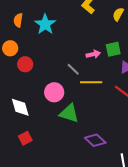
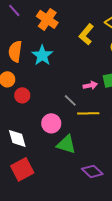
orange semicircle: (18, 20) -> (15, 51), size x1.5
red square: (25, 138) -> (22, 169), size x1.6

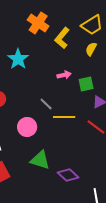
orange cross: (47, 19) -> (38, 23), moved
pink arrow: (90, 85) -> (64, 75), moved
green triangle: (66, 144) -> (40, 160), moved

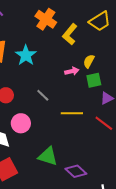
yellow semicircle: (91, 49) -> (89, 61), moved
gray line: (46, 104) -> (43, 95), moved
pink circle: (27, 127) -> (21, 123), moved

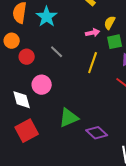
gray line: (43, 95) -> (57, 52), moved
yellow line: (72, 113) -> (93, 63), moved, turned -70
green triangle: (48, 156) -> (69, 118), turned -40

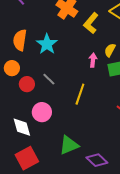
pink arrow: (93, 33) -> (93, 60), turned -72
gray line: (57, 52) -> (49, 79), moved
yellow line: (93, 63) -> (80, 94), moved

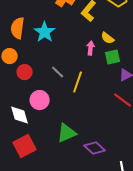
yellow semicircle: (110, 50) -> (108, 38), turned -80
gray line: (49, 79) -> (58, 72), moved

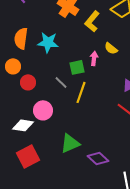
cyan star: (45, 32) -> (48, 42), turned -30
green square: (113, 57) -> (77, 67), moved
white diamond: (20, 115) -> (23, 125), turned -65

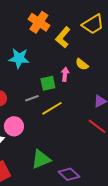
gray line: (61, 82) -> (32, 98), turned -64
yellow line: (81, 92) -> (52, 108), turned 40

